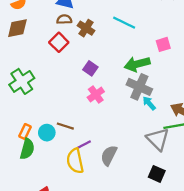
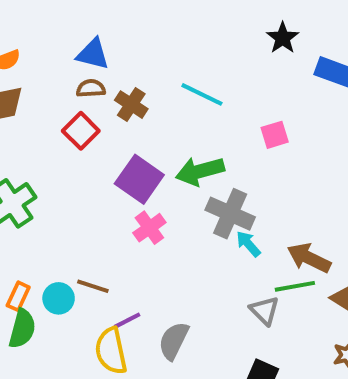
green arrow: (137, 64) -> (200, 171), moved
purple square: (90, 68) -> (139, 179), size x1.6
gray triangle: (158, 139) -> (265, 310), size x0.7

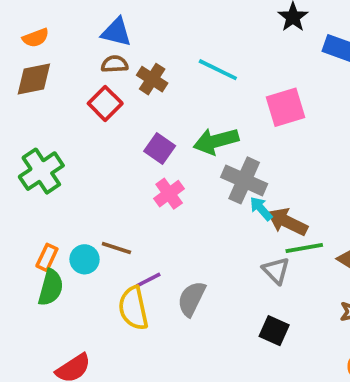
pink square: (275, 135) -> (285, 107), size x1.5
purple square: (139, 179) -> (160, 149), size x0.7
brown arrow: (309, 258) -> (287, 222), moved

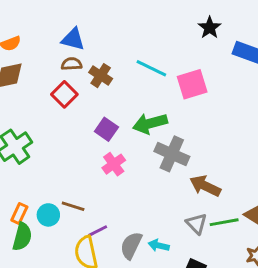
pink square: (285, 107) -> (192, 84), moved
cyan arrow: (261, 209) -> (159, 245), moved, turned -36
green line: (304, 248) -> (224, 222), moved

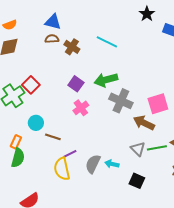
pink square: (192, 84) -> (158, 104), moved
red square: (64, 94) -> (31, 85), moved
cyan circle: (48, 215) -> (36, 123), moved

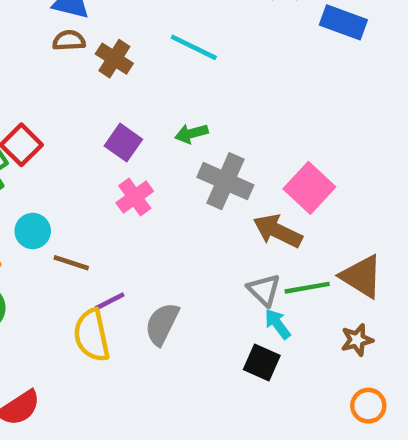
green arrow: (106, 80) -> (191, 133), size x0.6
pink square: (158, 104) -> (309, 188), turned -30
cyan arrow: (112, 164) -> (278, 324), moved, turned 40

